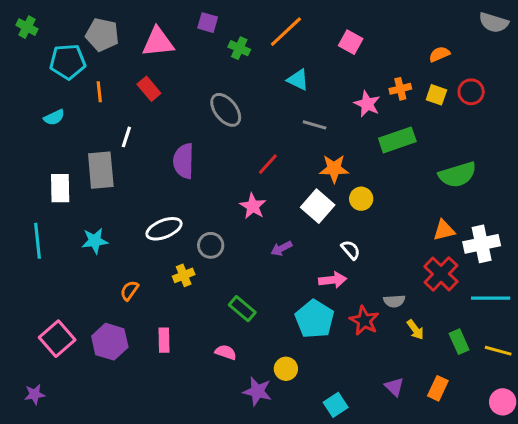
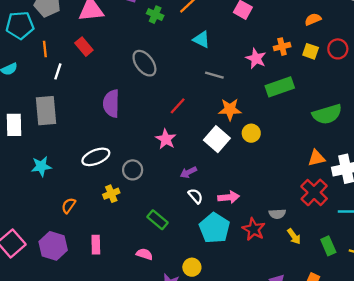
white line: (126, 137) -> (58, 71), moved
white semicircle: (351, 250) -> (195, 196), moved

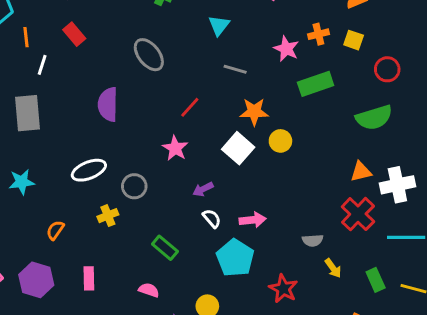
cyan triangle: (201, 39) -> (219, 25), turned 42
red circle: (338, 49) -> (387, 69), moved
red star: (254, 229) -> (283, 289), moved

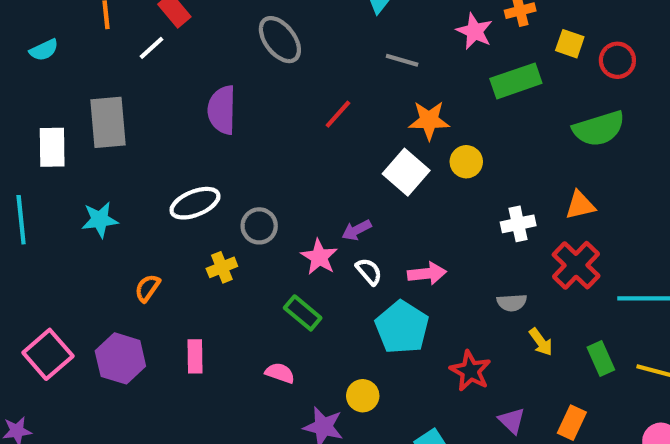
yellow square: (354, 40) -> (570, 44), moved
white line: (42, 65) -> (152, 48), moved, turned 30
pink star: (175, 148) -> (319, 257), moved
white cross: (397, 185) -> (518, 224), moved, size x0.7

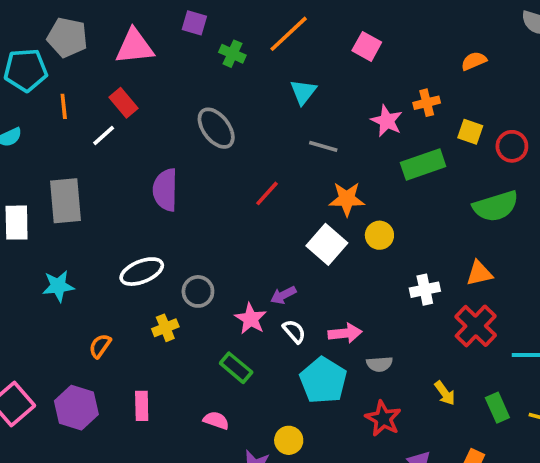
gray semicircle: (512, 303) -> (379, 364), moved

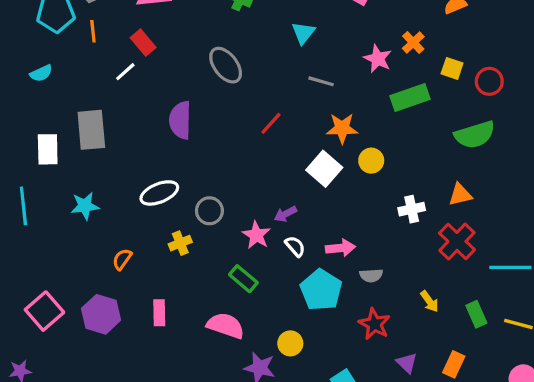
orange cross: (427, 103) -> (413, 43), turned -30
orange line: (64, 106) -> (93, 31), moved
pink semicircle: (216, 420) -> (226, 326), size x1.6

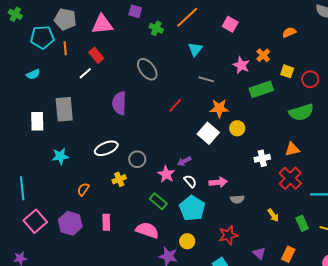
cyan line: (23, 206) -> (22, 188), moved
cyan pentagon: (321, 290) -> (192, 208), moved
red star: (374, 324) -> (228, 235), moved, turned 30

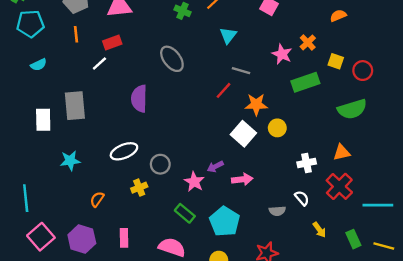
cyan pentagon: (42, 37) -> (30, 24), moved
red rectangle: (96, 55) -> (112, 42), turned -70
red line: (175, 105) -> (223, 90), moved
white semicircle: (190, 181) -> (302, 198), moved
pink arrow: (218, 182) -> (242, 179), moved

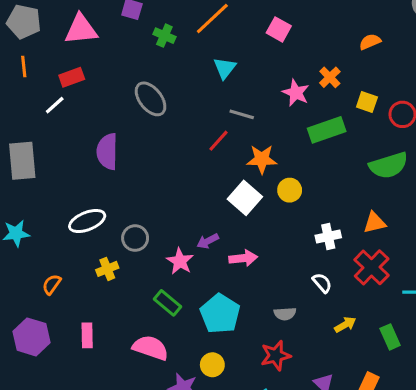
gray semicircle: (277, 211) -> (285, 314), moved
yellow arrow: (319, 230) -> (345, 325), turned -84

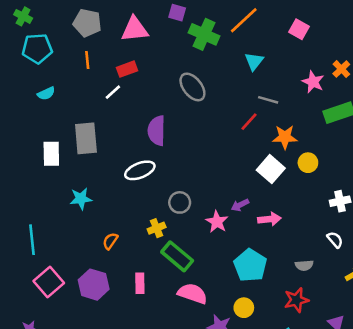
green cross: (164, 36) -> (204, 34), size x1.6
white ellipse: (87, 221) -> (140, 170), moved
green rectangle: (168, 303) -> (177, 256), moved, size x1.4

